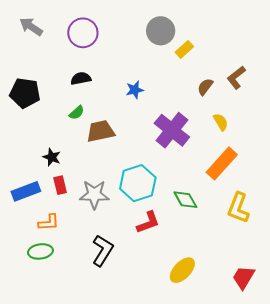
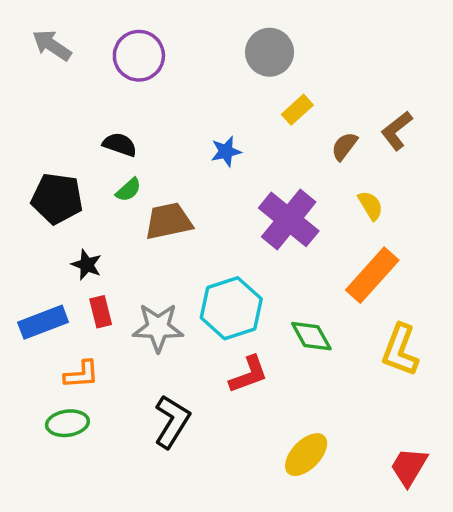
yellow rectangle: (184, 49) -> (297, 110), moved
black semicircle: (81, 78) -> (120, 145), moved, turned 30
black pentagon: (25, 93) -> (57, 199), moved

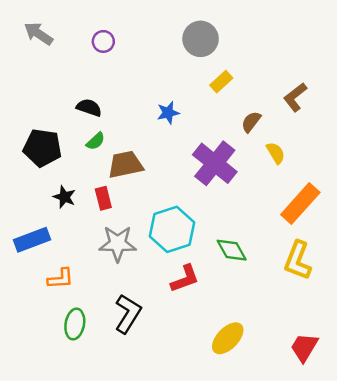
purple circle: (139, 56) -> (103, 41), size x0.6
brown semicircle: (344, 146) -> (251, 122), moved
orange rectangle: (372, 275) -> (300, 203), moved
red rectangle: (101, 312) -> (103, 198), moved
green ellipse: (67, 423) -> (75, 324), moved, turned -72

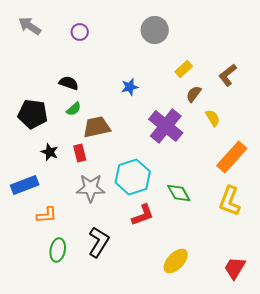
yellow rectangle: (221, 82) -> (184, 69), moved

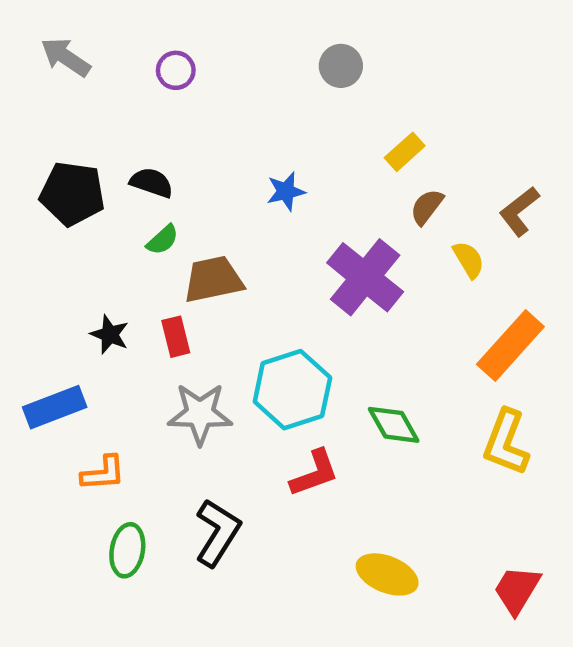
gray circle: (155, 30) -> (341, 66), size x0.7
brown L-shape: (228, 75) -> (519, 211), moved
black pentagon: (33, 114) -> (72, 194), moved
yellow ellipse: (176, 261) -> (387, 574), turned 68

